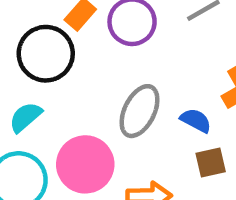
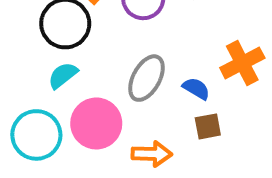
cyan semicircle: (25, 117) -> (63, 75), moved

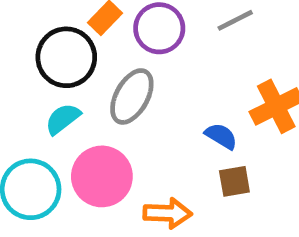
gray ellipse: (146, 78) -> (132, 96), moved

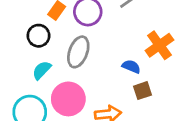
black circle: (66, 57) -> (38, 36), size x0.7

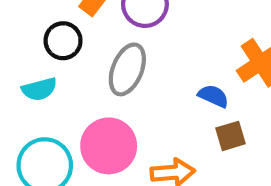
cyan semicircle: (42, 70) -> (39, 89), moved, turned -150

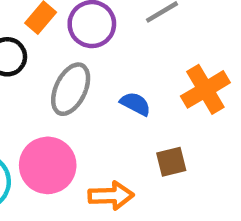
blue semicircle: (213, 96) -> (135, 104), moved

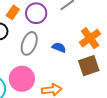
brown square: (171, 162) -> (89, 66), moved, size x1.5

